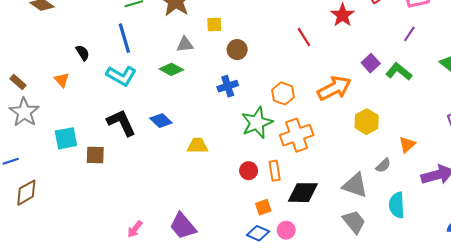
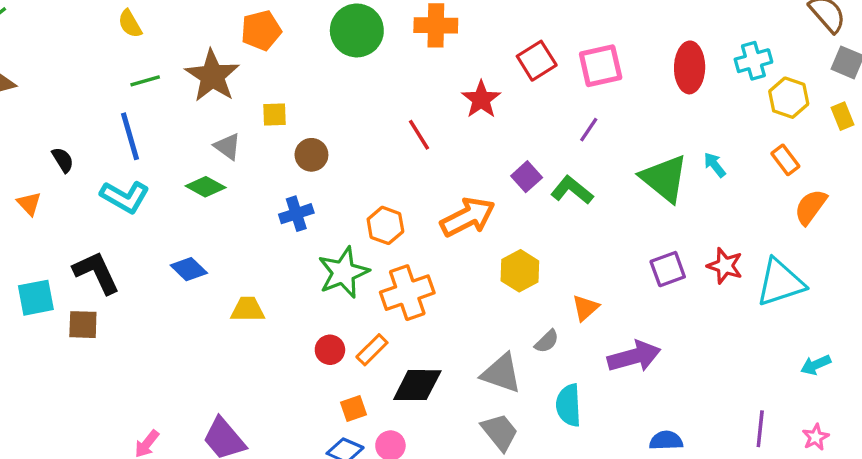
gray triangle: (185, 44) -> (227, 146), turned 42
black L-shape: (121, 123) -> (96, 272), moved
orange rectangle: (275, 171) -> (372, 350), turned 54

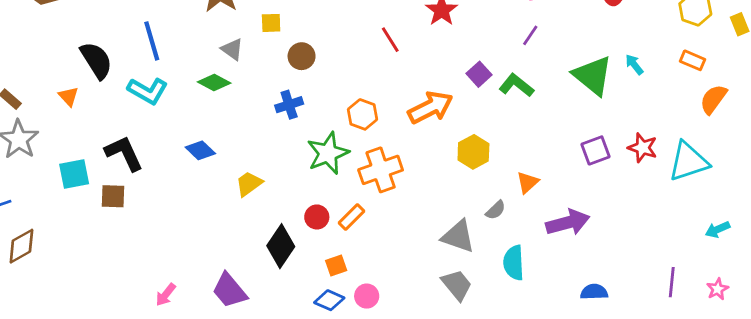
black semicircle: (63, 160) -> (96, 60), size x1.8
orange rectangle: (785, 160) -> (693, 60), turned -30
yellow trapezoid: (248, 309) -> (249, 184), turned -36
black diamond: (417, 385) -> (281, 246), moved, turned -57

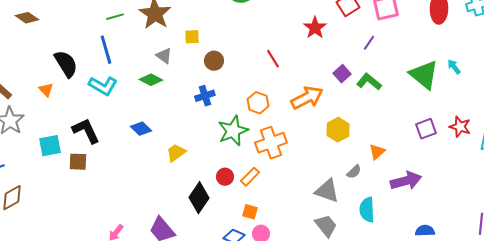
purple line: (530, 35) -> (369, 43), moved
red line: (390, 40) -> (273, 59), moved
orange square: (336, 266) -> (250, 212), moved, turned 35

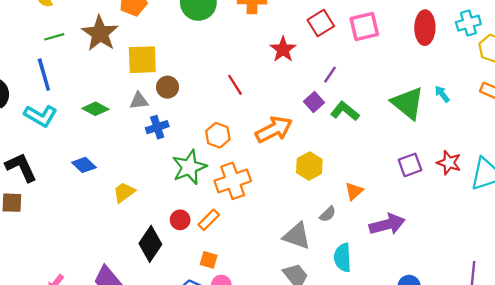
yellow square: (192, 37) -> (142, 60), size x1.8
purple line: (369, 43) -> (330, 75), moved
gray triangle: (164, 56) -> (139, 101), moved, turned -42

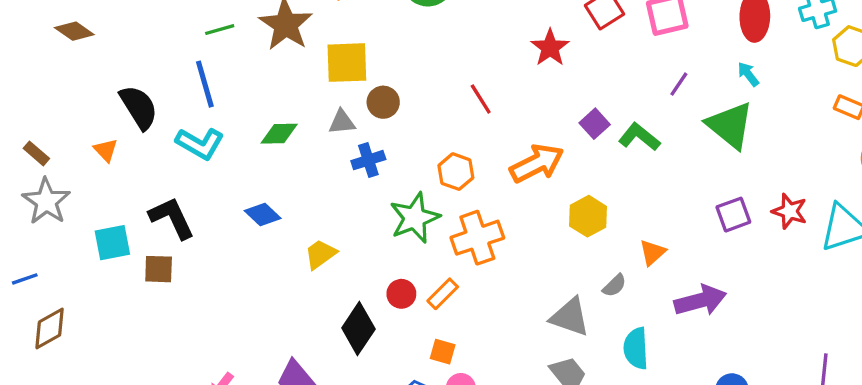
purple line: (330, 75) -> (679, 84), moved
cyan arrow: (442, 94) -> (748, 74), moved
green diamond: (95, 109) -> (279, 134), turned -30

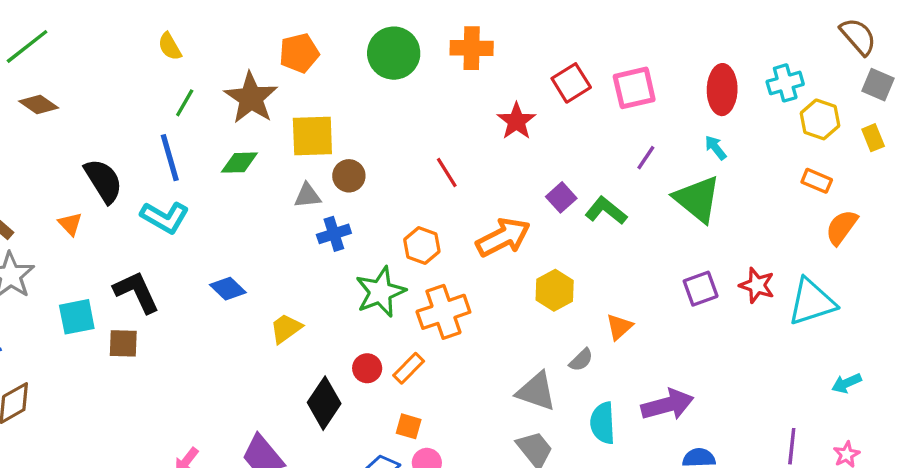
green line: (220, 30) -> (185, 103), turned -44
green diamond: (279, 134) -> (239, 163), moved
purple arrow: (700, 300) -> (667, 405), moved

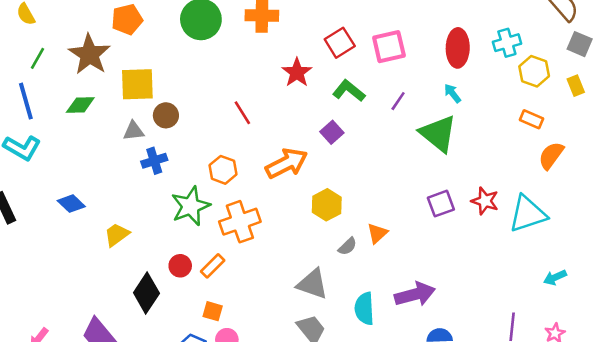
green L-shape: (606, 211) -> (349, 91), moved
gray semicircle: (581, 360) -> (347, 246), moved

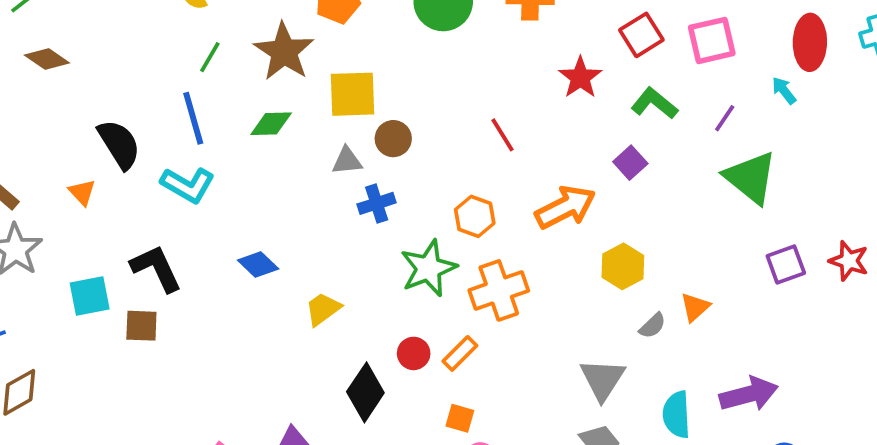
cyan arrow: (453, 93) -> (784, 90), moved
green triangle: (438, 134) -> (751, 178), moved
gray triangle: (312, 284) -> (602, 379), turned 44

